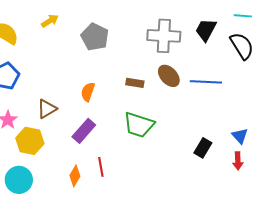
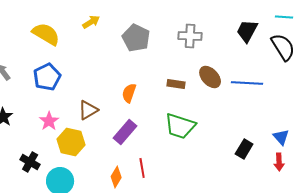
gray cross: (164, 36) -> (190, 36), moved, size x0.7

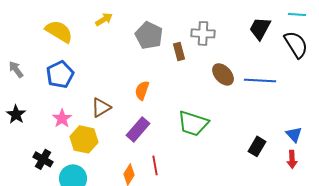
brown rectangle: (176, 84) -> (179, 51), moved, turned 66

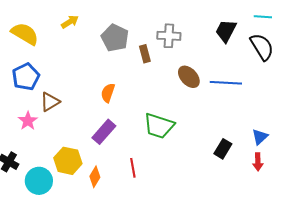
brown triangle: (101, 107) -> (50, 102), moved
blue triangle: (294, 134) -> (260, 137), turned 30
yellow hexagon: (84, 139) -> (68, 161), moved
red line: (155, 165) -> (133, 168), moved

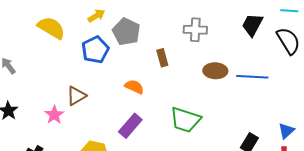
gray pentagon: (115, 38) -> (126, 32), moved
brown rectangle: (145, 54) -> (162, 58), moved
blue pentagon: (26, 77) -> (95, 50), moved
brown ellipse: (189, 77) -> (215, 71), turned -45
orange semicircle: (108, 93) -> (134, 87), turned 96

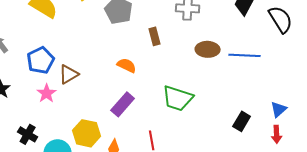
blue pentagon: (95, 50) -> (41, 60), moved

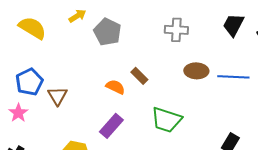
brown rectangle: (155, 36) -> (139, 76), moved, turned -30
brown triangle: (69, 74) -> (57, 96), turned -30
pink star: (47, 93) -> (18, 113), moved

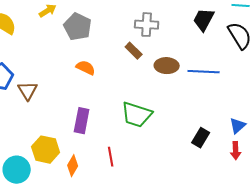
brown rectangle: (139, 76) -> (134, 51), moved
orange semicircle: (115, 87) -> (86, 68), moved
purple rectangle: (111, 126) -> (82, 121), turned -30

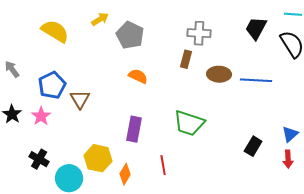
brown rectangle: (134, 51) -> (186, 59), turned 60

